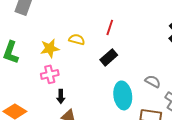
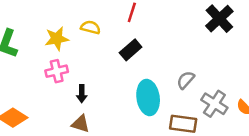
gray semicircle: (153, 81) -> (186, 80), turned -77
black arrow: (61, 96) -> (82, 94), moved

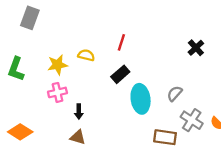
black cross: (219, 19) -> (196, 48), size x0.7
gray semicircle: (186, 80) -> (175, 94), moved
cyan ellipse: (148, 97) -> (141, 99), moved

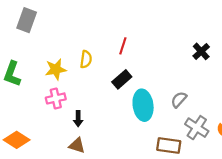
yellow semicircle: (86, 55) -> (86, 59), turned 84

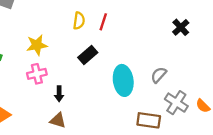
yellow semicircle: (86, 59) -> (79, 21), moved
black rectangle: (122, 79) -> (88, 55), moved

